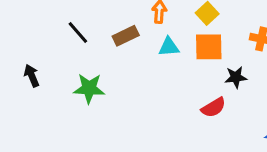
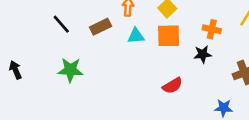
black arrow: (32, 76) -> (15, 70), moved
black star: (236, 77) -> (203, 54), moved

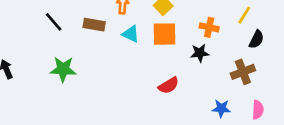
brown rectangle: (101, 27) -> (94, 25), turned 36
cyan triangle: (136, 36) -> (131, 34), turned 30

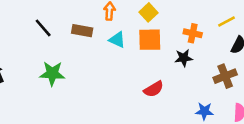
yellow line: (244, 15) -> (226, 21), turned 30

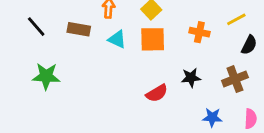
black star: (184, 58) -> (191, 78), moved

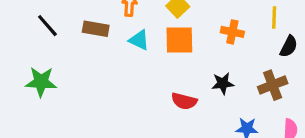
yellow line: (236, 19) -> (274, 17), turned -60
green star: (46, 76) -> (41, 82), moved
red semicircle: (157, 93) -> (184, 101), turned 45

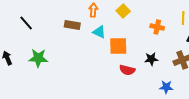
black line: (47, 26) -> (26, 23), moved
orange square: (179, 40) -> (118, 46), moved

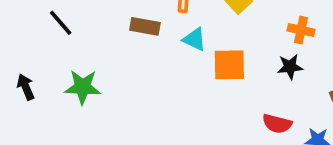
black star: (151, 59) -> (290, 67), moved
red semicircle: (127, 70) -> (277, 124), moved

